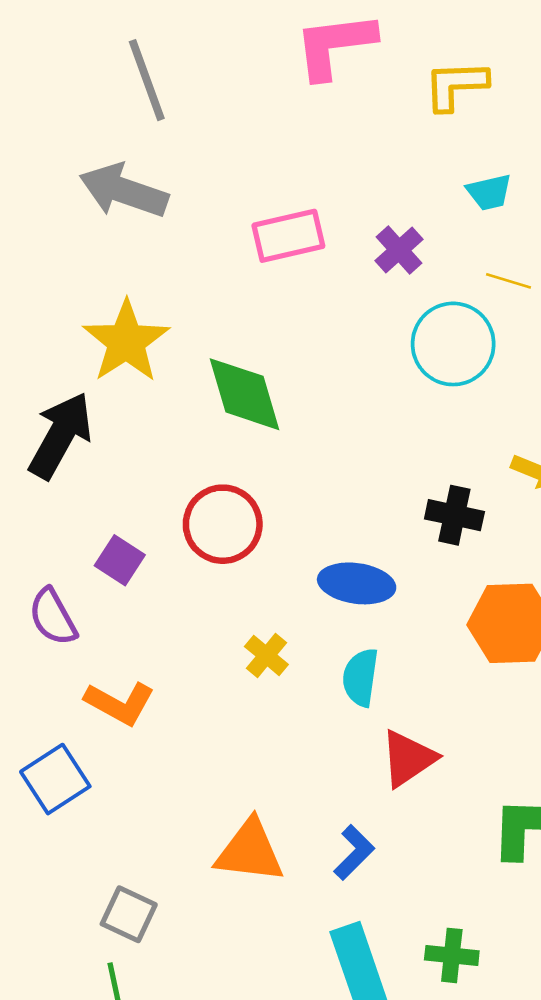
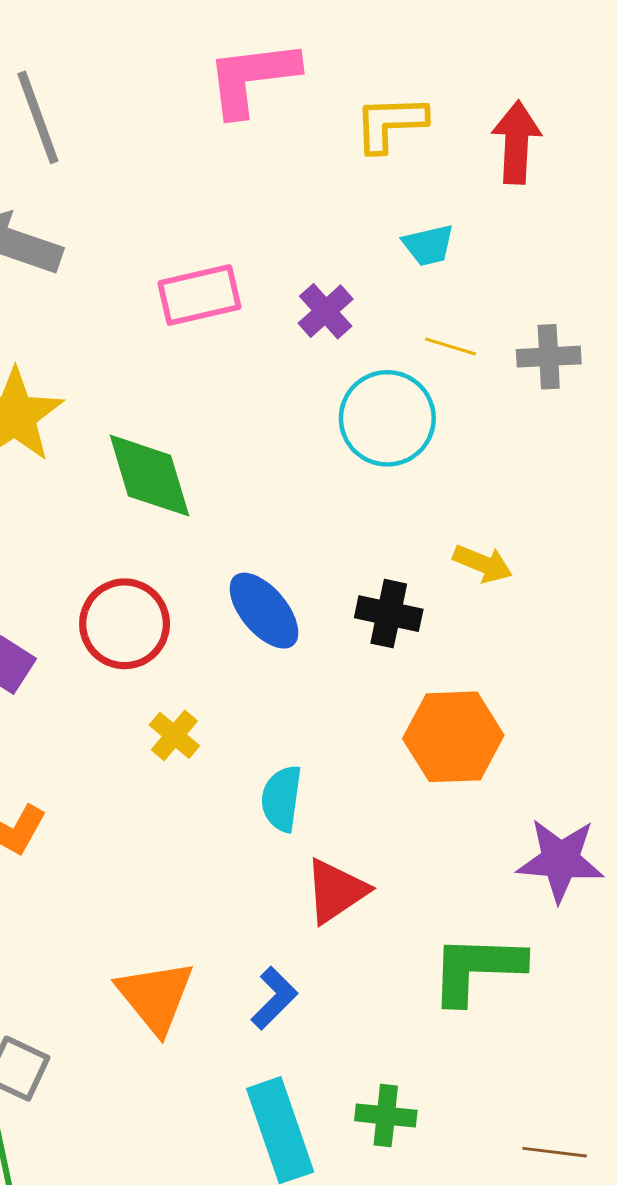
blue ellipse: (357, 583) -> (264, 611), moved, turned 42
yellow cross: (266, 656) -> (174, 735), moved
orange triangle: (250, 851) -> (155, 997), turned 44

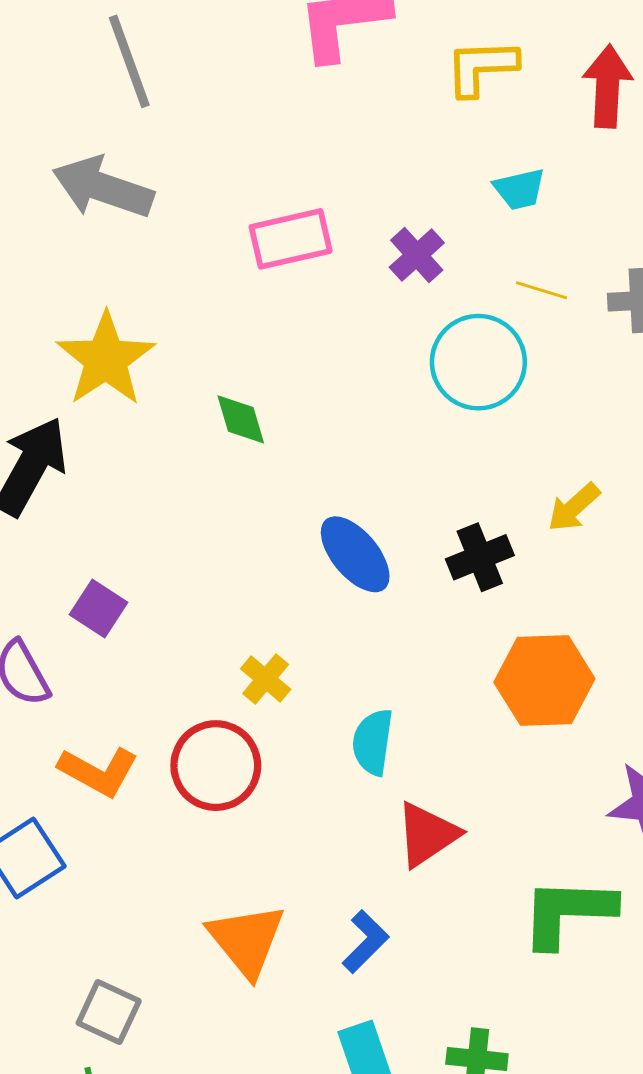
green diamond: (149, 476) -> (241, 419), size x0.6
yellow arrow: (483, 564) -> (574, 507), turned 116
black cross: (389, 614) -> (480, 557), turned -34
red circle: (125, 624) -> (216, 766), moved

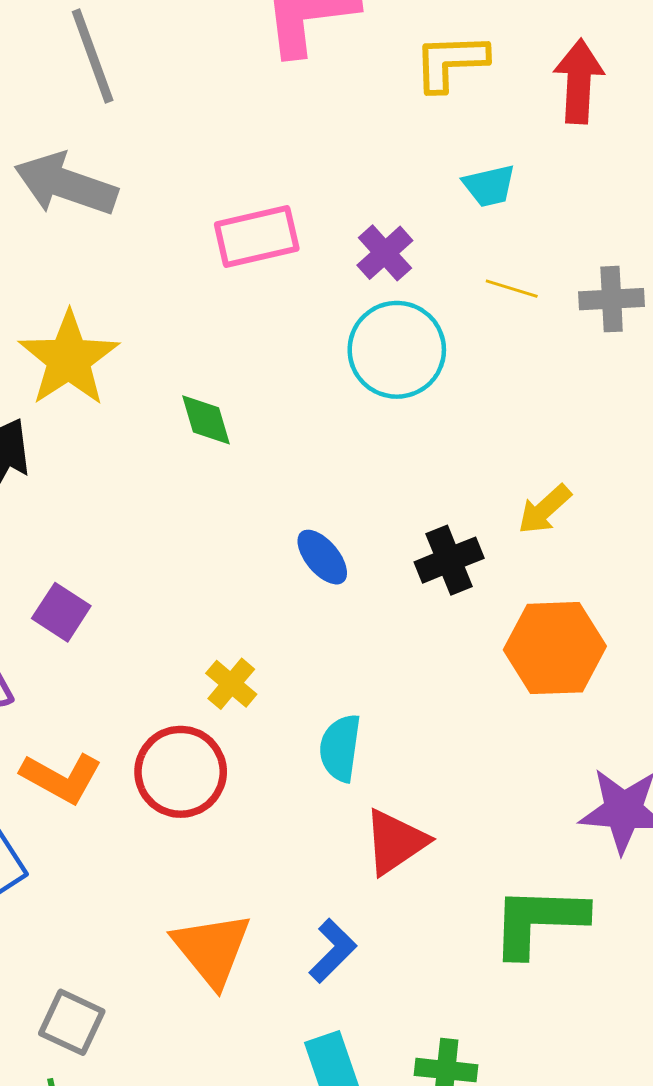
cyan circle: (478, 362) -> (397, 350), moved
blue ellipse: (355, 554) -> (322, 557), size x0.7
orange hexagon: (544, 680) -> (555, 648), moved

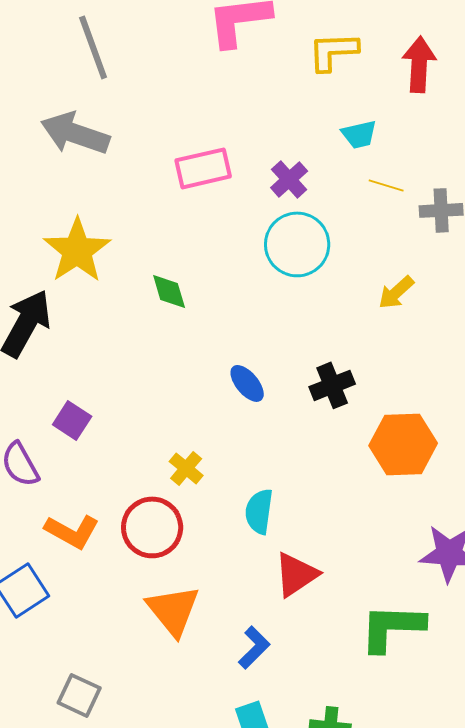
yellow line: (512, 289) -> (386, 185), moved
yellow arrow: (544, 509) -> (396, 292), moved
orange triangle: (212, 949) -> (173, 610), moved

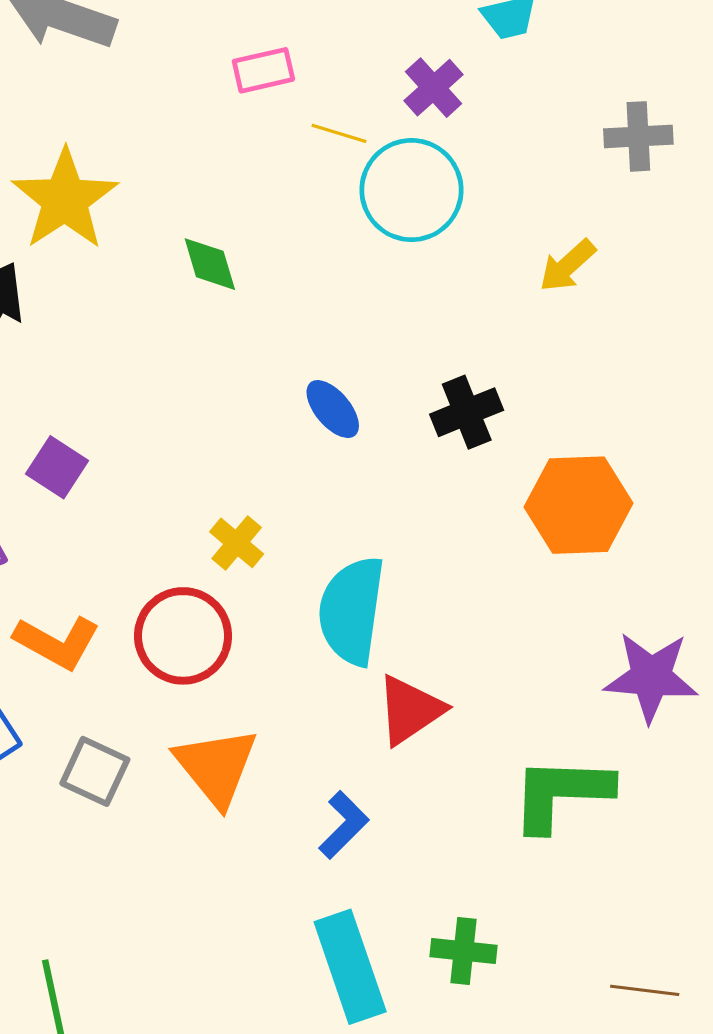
pink rectangle: (203, 168) -> (263, 70), size x0.7
purple cross: (289, 179) -> (434, 88), moved
yellow line: (386, 185) -> (339, 133), moved
cyan semicircle: (259, 511) -> (352, 611), size x1.5
gray square: (79, 695) -> (95, 771), moved

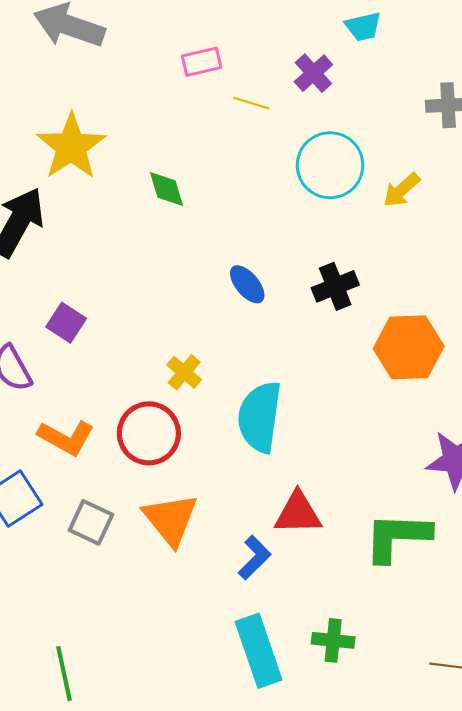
cyan circle: (412, 190) -> (330, 165), moved
red triangle: (410, 710) -> (298, 513), moved, turned 33

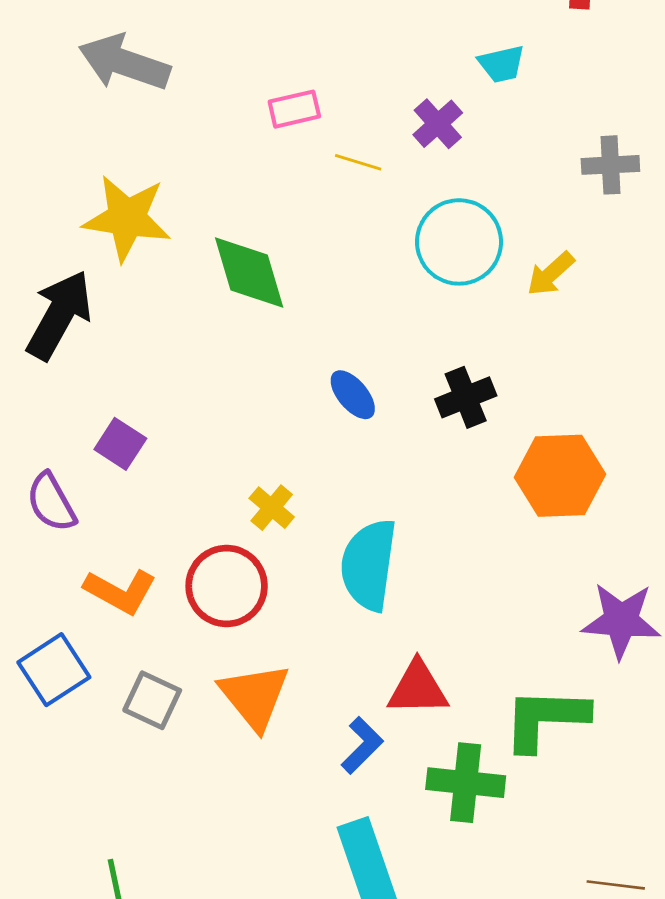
yellow star: (71, 147) -> (127, 218), turned -30
green diamond: (166, 189) -> (249, 273), size x1.6
green cross: (333, 640) -> (466, 783), moved, size x1.4

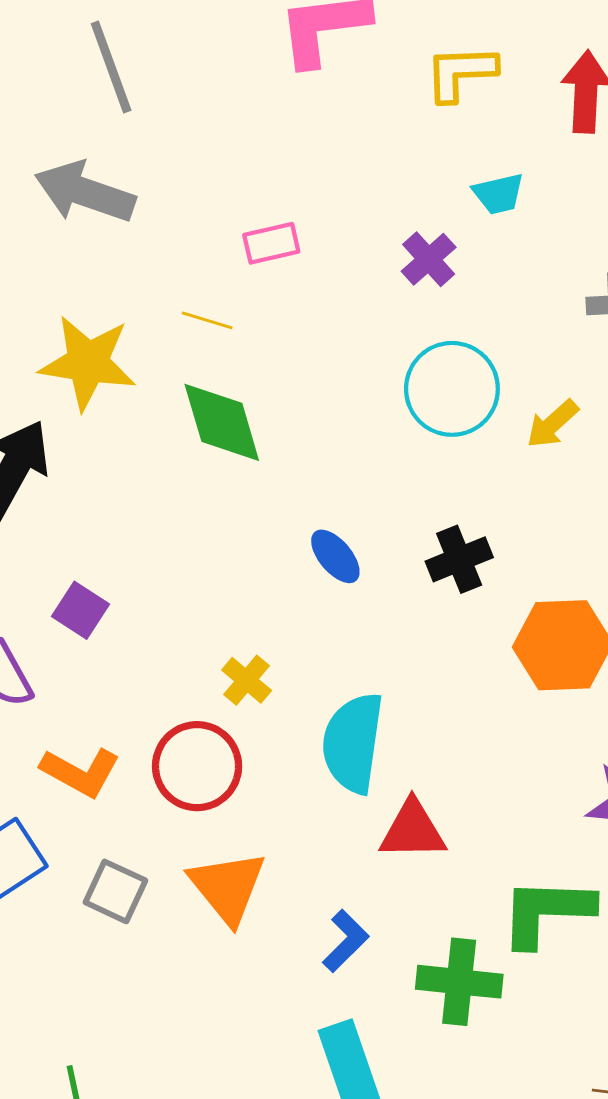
yellow line: (358, 162) -> (207, 320), moved
red triangle: (418, 688) -> (413, 830), moved

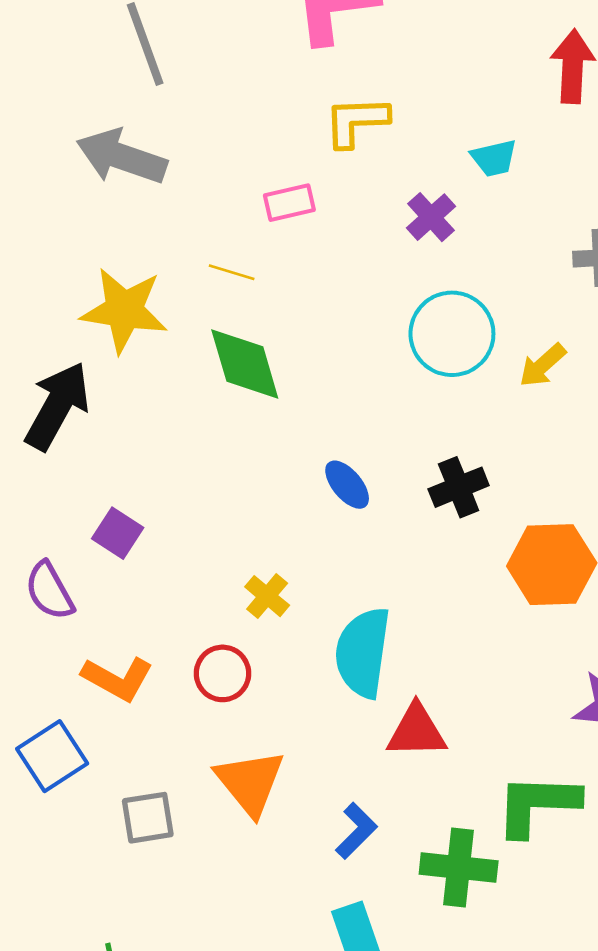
yellow L-shape: (461, 73) -> (356, 121), moved
red circle: (197, 766) -> (222, 673), size x0.7
gray square: (115, 891) -> (148, 818), moved, turned -34

